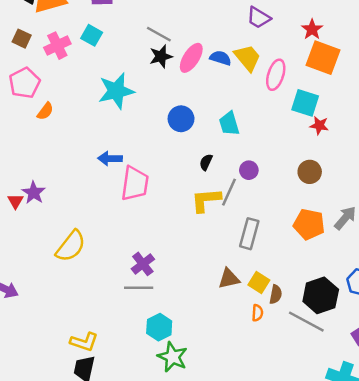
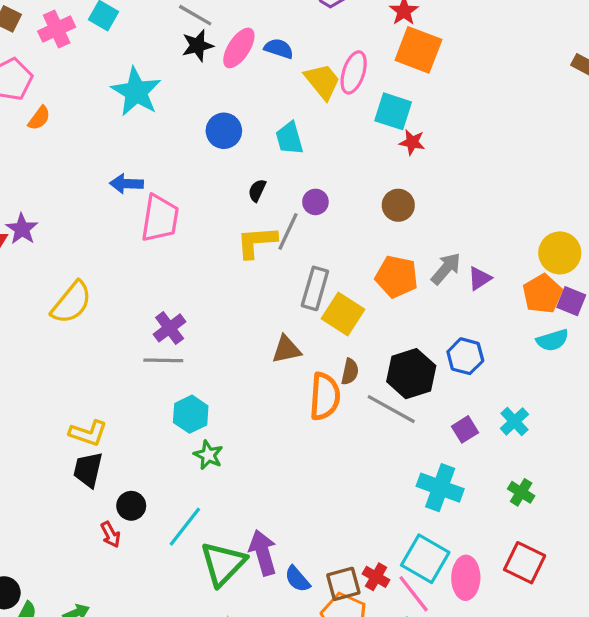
yellow trapezoid: (247, 58) -> (322, 81), moved
cyan star: (116, 91) -> (136, 92), turned -30
yellow square: (259, 283) -> (343, 314), moved, size x1.4
orange semicircle: (257, 313) -> (325, 396), size x2.0
green star: (172, 357) -> (208, 455), size x0.7

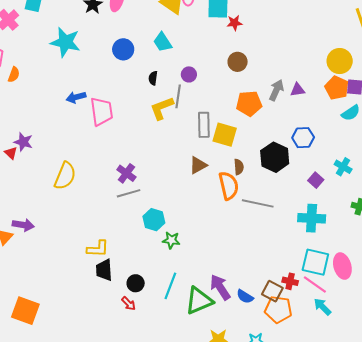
purple triangle: (480, 278) -> (298, 90), turned 42
gray line: (391, 409) -> (258, 203), moved
green triangle: (223, 564) -> (199, 301), turned 40
brown square: (343, 584) -> (272, 291), turned -30

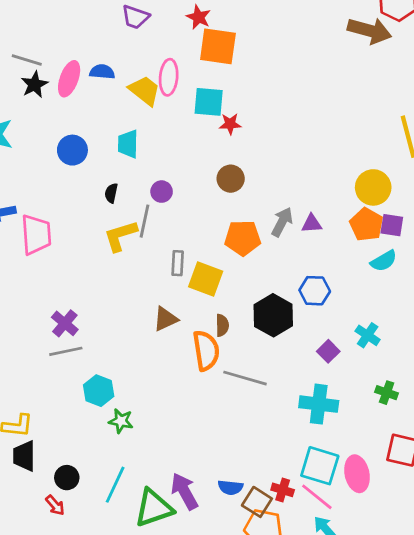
cyan trapezoid: (163, 42) -> (128, 144), turned 30
gray rectangle: (204, 125) -> (178, 263), size x0.7
blue semicircle: (245, 296) -> (230, 487), moved, turned -30

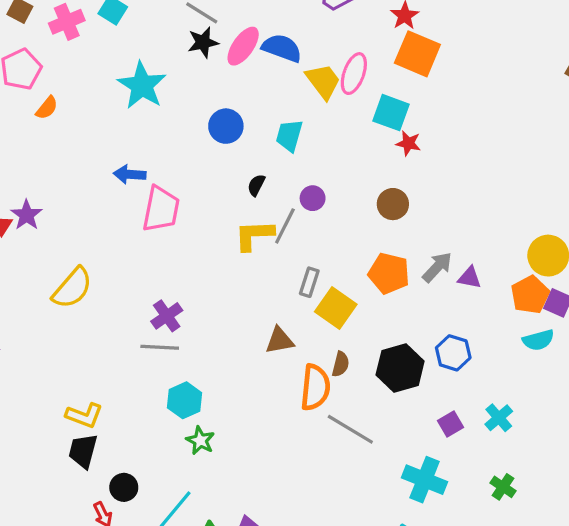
blue semicircle: (102, 72) -> (282, 48), size x1.4

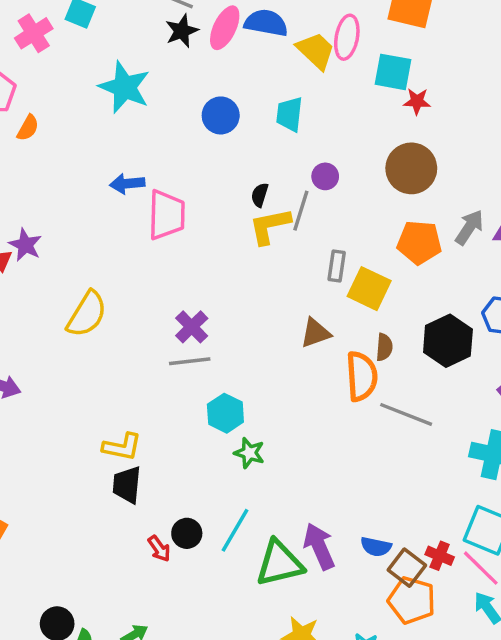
black semicircle: (256, 185) -> (260, 195), moved
brown circle: (393, 204) -> (411, 168), size x1.5
black circle: (124, 487) -> (187, 533), moved

